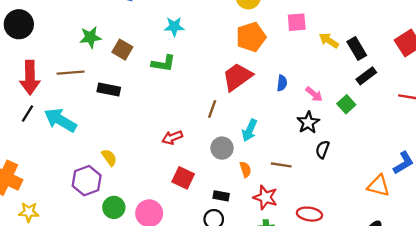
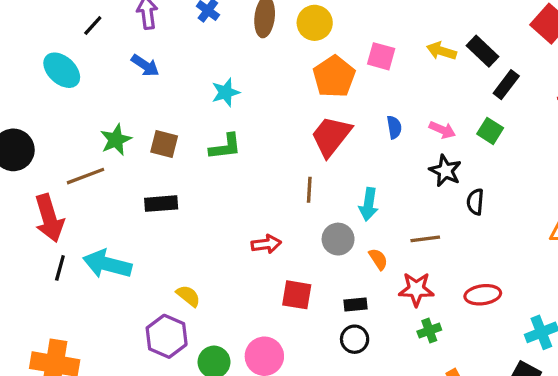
pink square: (297, 22) -> (381, 56), moved, turned 36
brown line: (71, 73) -> (86, 176), moved
red arrow: (172, 137) -> (266, 244), turned -150

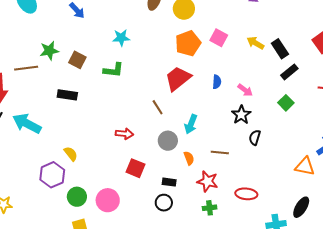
green square: (490, 131) -> (286, 103), moved
brown line: (309, 190) -> (158, 107), turned -49

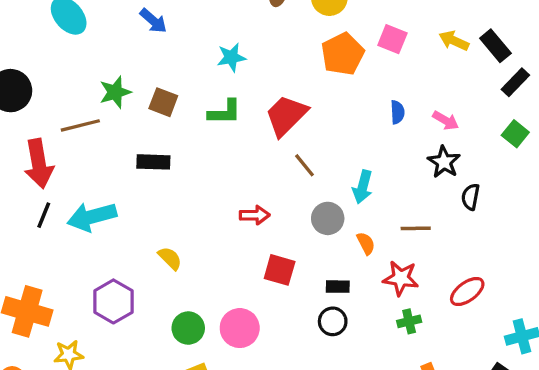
red trapezoid: (178, 78) -> (286, 115), moved
cyan arrow: (27, 124) -> (92, 217), turned -36
purple hexagon: (52, 175) -> (113, 301), moved
red ellipse: (246, 194) -> (467, 291), turned -35

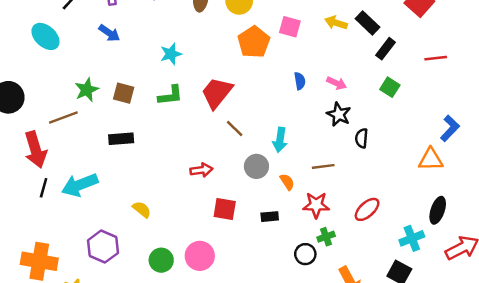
black circle: (333, 321) -> (305, 254), moved

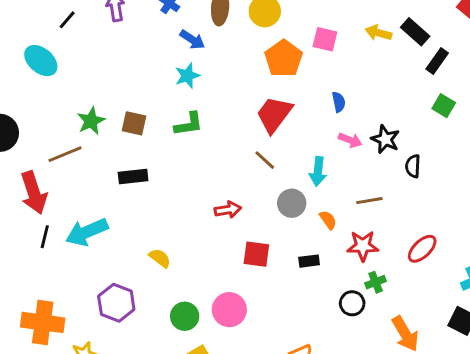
blue arrow: (109, 33) -> (192, 40), moved
pink arrow: (337, 83) -> (350, 140), moved
red trapezoid: (217, 93) -> (274, 114), moved

